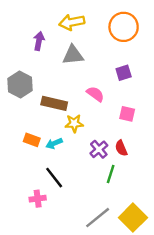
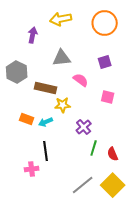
gray triangle: (73, 55) -> (62, 58), moved
red semicircle: (121, 148) -> (113, 154), moved
black line: (54, 178) -> (46, 151), turned 30

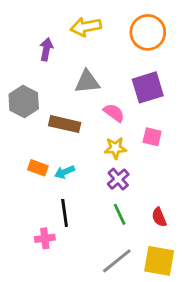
purple square: (105, 62) -> (148, 87), size x1.6
yellow star: (63, 105) -> (115, 148), moved
green line: (94, 148) -> (120, 214), moved, turned -42
yellow square: (113, 185) -> (159, 261), turned -35

